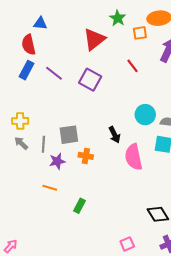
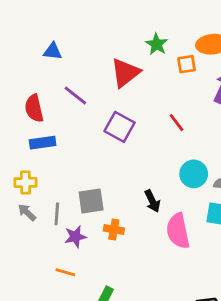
red semicircle: (29, 45) -> (34, 108), moved
red line: (133, 66) -> (177, 123), moved
blue rectangle: (27, 70) -> (43, 143), moved, turned 54
purple line: (54, 73) -> (75, 96), moved

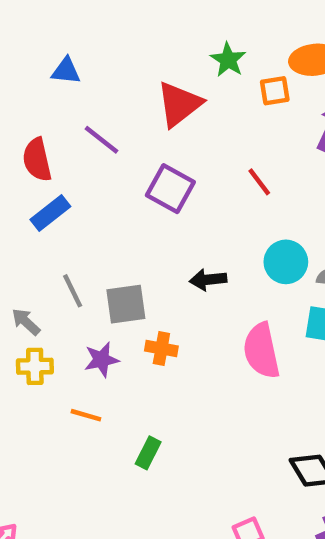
blue rectangle: (43, 143) -> (50, 213), turned -30
yellow cross: (25, 182) -> (35, 366), moved
black arrow: (152, 201) -> (208, 280), moved, turned 110
gray line: (57, 214) -> (73, 291), moved, turned -30

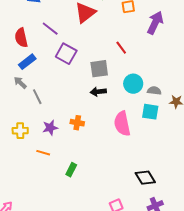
purple square: (170, 189) -> (66, 54), moved
gray square: (126, 304) -> (99, 69), moved
gray arrow: (26, 322) -> (20, 83), moved

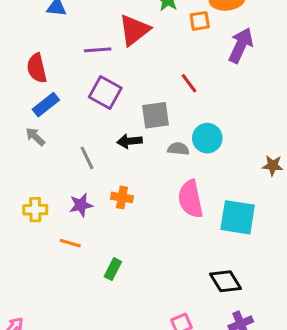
purple line: (50, 29) -> (98, 50), moved, turned -42
gray semicircle: (154, 91) -> (178, 149), moved
black arrow: (98, 92) -> (130, 141), moved
gray line: (37, 97) -> (87, 158), moved
cyan square: (150, 112) -> (238, 217), moved, size x1.4

